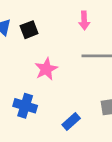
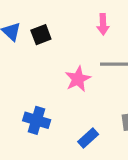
pink star: (46, 69) -> (78, 79), moved

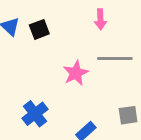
blue cross: (37, 120) -> (35, 114), turned 35

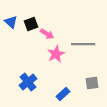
pink arrow: (100, 19) -> (47, 34), moved, turned -56

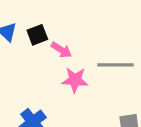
pink star: (56, 54) -> (75, 80), turned 30

